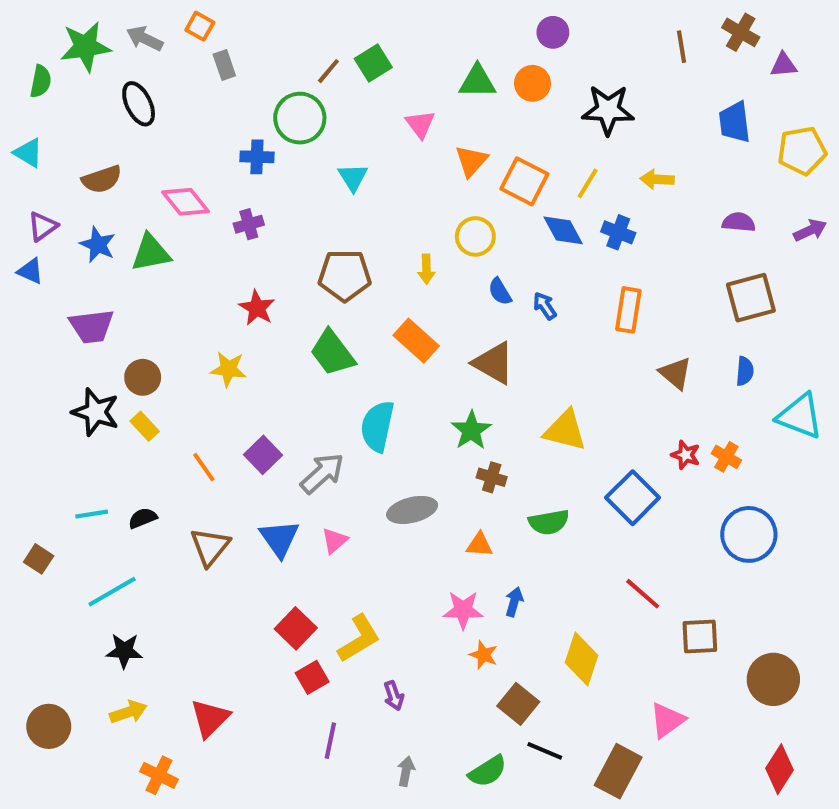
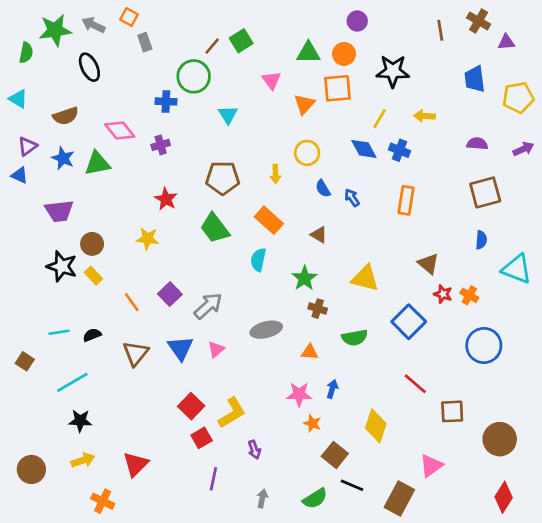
orange square: (524, 181) -> (337, 88), moved, turned -32
brown triangle: (494, 363) -> (319, 235), size x0.6
brown triangle: (675, 373) -> (428, 264), moved
cyan semicircle: (377, 426) -> (258, 260), moved, size x0.7

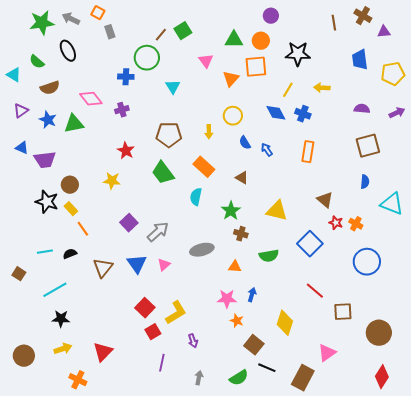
green semicircle: (26, 53) -> (37, 62), moved, turned 119
blue triangle: (20, 175) -> (22, 148), moved
orange line: (132, 302) -> (83, 229), moved

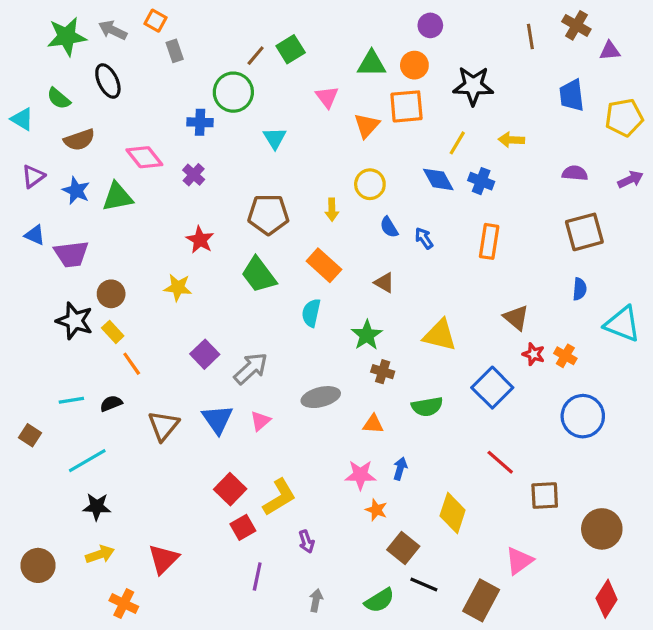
purple cross: (122, 110) -> (194, 175), turned -32

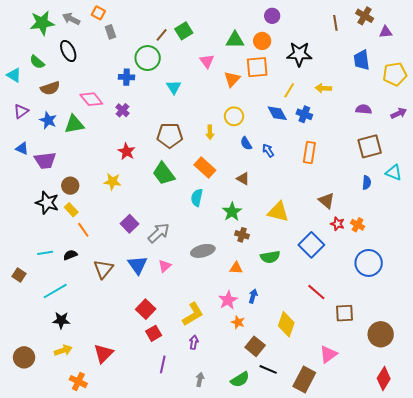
cyan triangle: (622, 324) -> (394, 173), moved, size x0.7
pink star: (360, 475) -> (228, 300), turned -30
yellow L-shape: (279, 497) -> (193, 314), moved
purple arrow: (306, 542) -> (194, 342), turned -152

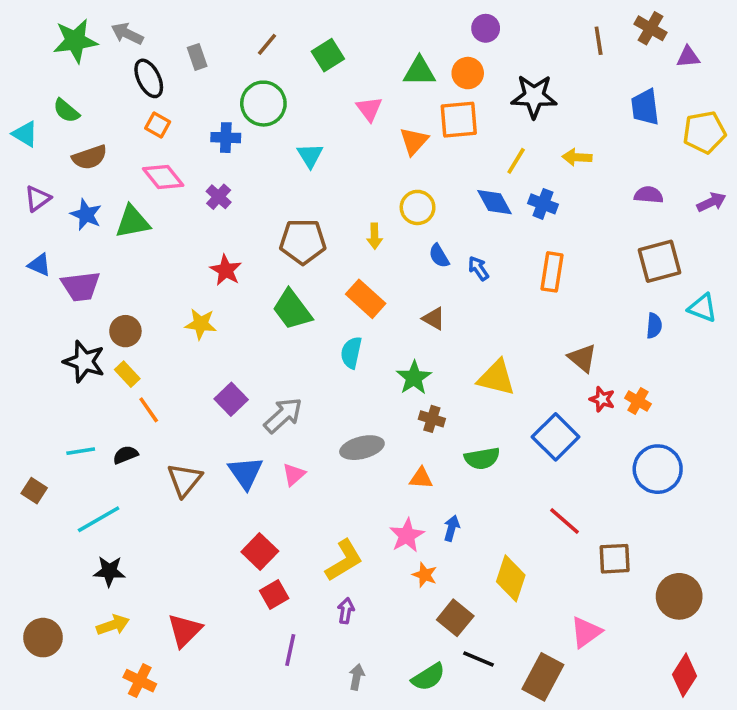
orange square: (98, 13) -> (158, 125), moved
brown line: (162, 35) -> (267, 44), moved
black ellipse: (68, 51) -> (149, 78), moved

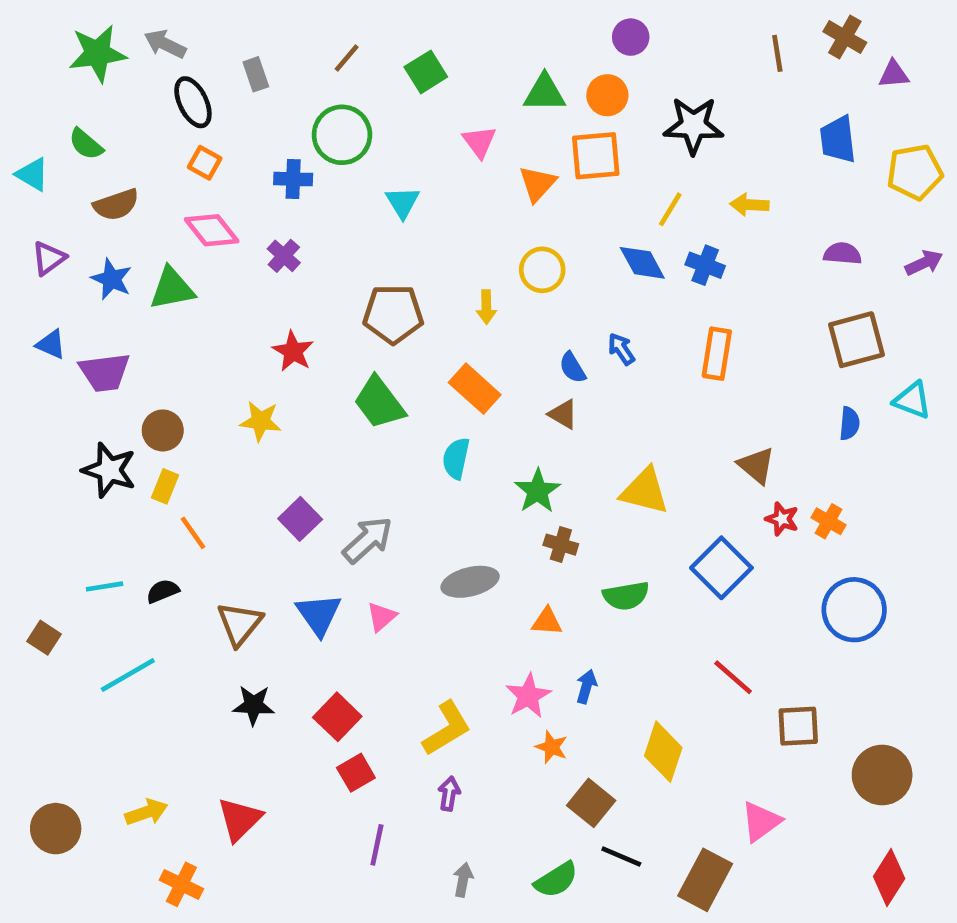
blue semicircle: (439, 256) -> (572, 368), moved
yellow rectangle: (127, 374) -> (165, 486), turned 65
black star: (109, 571) -> (254, 705), moved

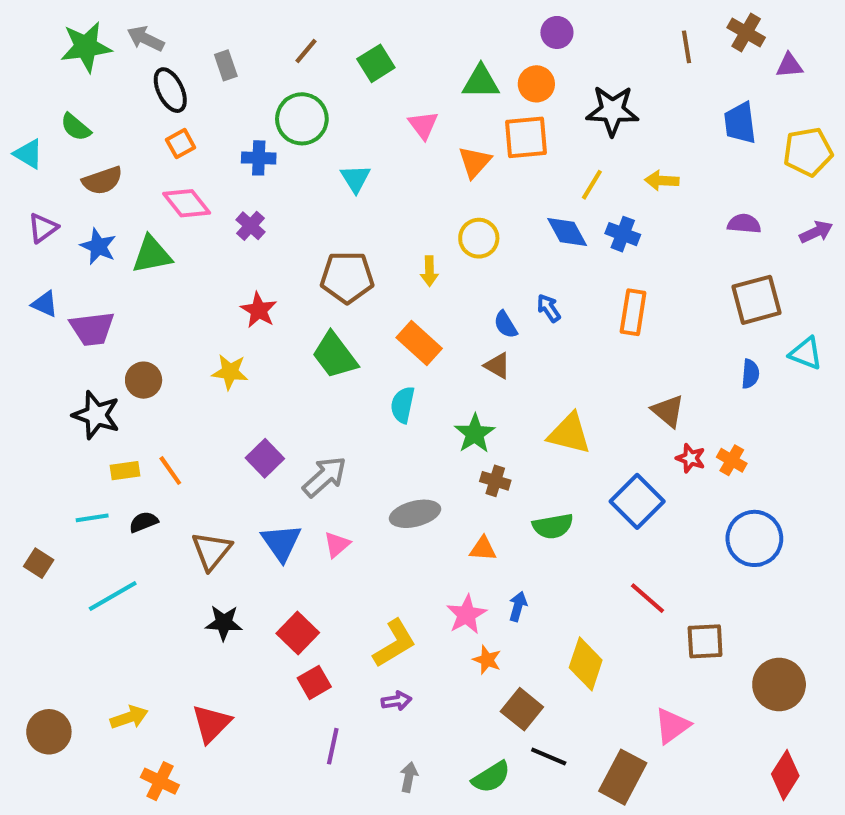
orange square: (205, 163) -> (181, 144), turned 32
yellow rectangle: (165, 486) -> (125, 471), moved, turned 60
purple arrow: (449, 794) -> (397, 701), turned 72

